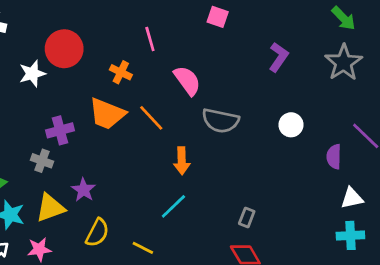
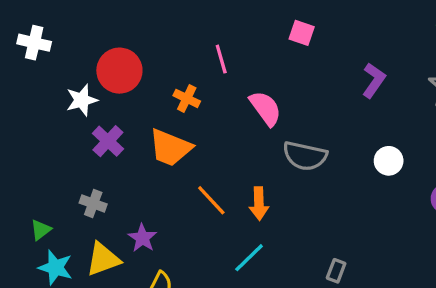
orange line: (151, 118) -> (211, 200), moved
purple cross: (60, 130) -> (108, 141), moved, turned -32

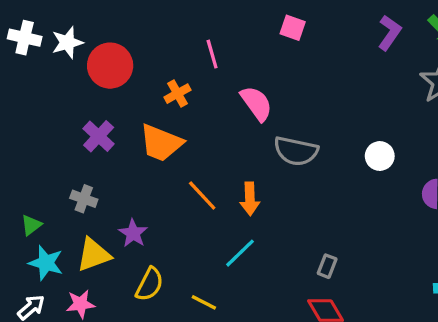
purple L-shape: (374, 80) -> (390, 33), moved
orange cross: (187, 98) -> (178, 94), turned 35
white star: (82, 100) -> (67, 43), moved

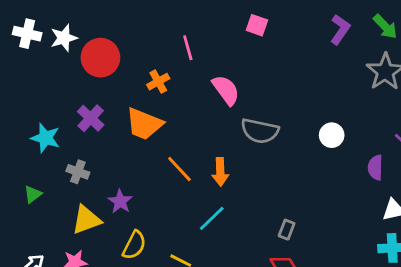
cyan star: (46, 263) -> (45, 138), moved

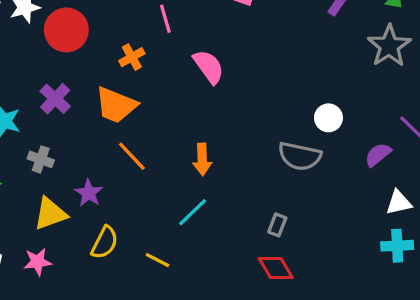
gray semicircle: (260, 131) -> (300, 156), moved
purple semicircle: (375, 168) -> (378, 155), turned 50
orange line: (179, 169) -> (132, 156), moved

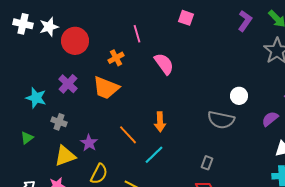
orange line: (132, 156) -> (128, 135), moved

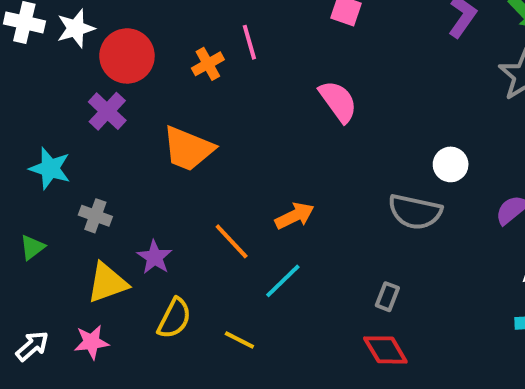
orange cross: (116, 58) -> (208, 64), moved
pink semicircle: (164, 64) -> (338, 101), moved
purple cross: (68, 84) -> (107, 111), moved
orange arrow: (160, 122) -> (295, 216), turned -114

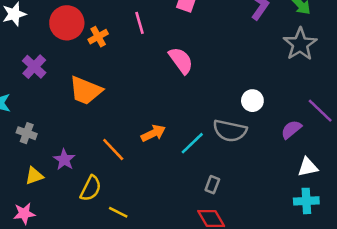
pink line: (249, 42) -> (140, 23), moved
red circle: (127, 56) -> (67, 23), moved
cyan line: (283, 281) -> (192, 143), moved
yellow triangle: (107, 283) -> (34, 176), size x0.7
yellow semicircle: (174, 318) -> (91, 188), moved

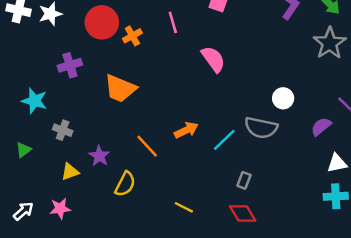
purple cross: (34, 67) -> (70, 65), turned 30
yellow line: (118, 212) -> (184, 207), moved

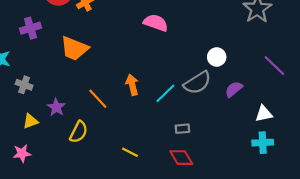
pink semicircle: (213, 59) -> (156, 23), turned -35
purple semicircle: (321, 126) -> (234, 89), moved
gray semicircle: (261, 128) -> (197, 83), turned -44
orange arrow: (186, 130) -> (132, 85), turned -78
gray rectangle: (244, 180) -> (182, 129), turned 64

